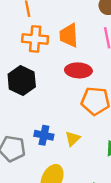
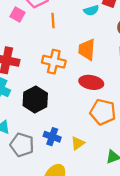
orange cross: (35, 39) -> (54, 62), moved
black hexagon: (22, 81) -> (35, 99), moved

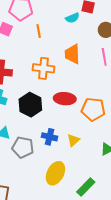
red ellipse: (91, 82) -> (65, 99), moved

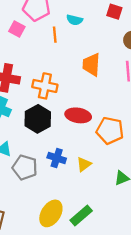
cyan semicircle: (72, 18) -> (74, 20), moved, turned 32
orange cross: (43, 68) -> (45, 86), moved
yellow ellipse: (55, 173) -> (51, 213), moved
green rectangle: (86, 187) -> (81, 216), moved

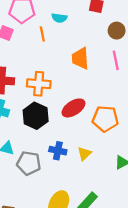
red ellipse: (78, 115) -> (73, 108), turned -35

